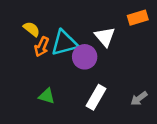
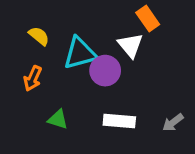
orange rectangle: (138, 18) -> (148, 19), moved, turned 72
orange arrow: (42, 47) -> (33, 78), moved
white rectangle: (96, 97) -> (119, 121), turned 65

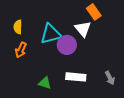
yellow semicircle: (39, 36) -> (18, 27), moved, turned -128
green triangle: (58, 119) -> (45, 83), moved
gray arrow: (173, 123) -> (110, 78), turned -80

